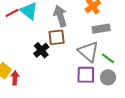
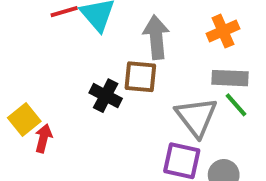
black cross: (41, 50) -> (106, 96), turned -35
green line: (108, 58) -> (236, 105), moved

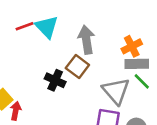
orange cross: (223, 31) -> (132, 46), moved
brown square: (140, 77) -> (77, 66), turned 35

